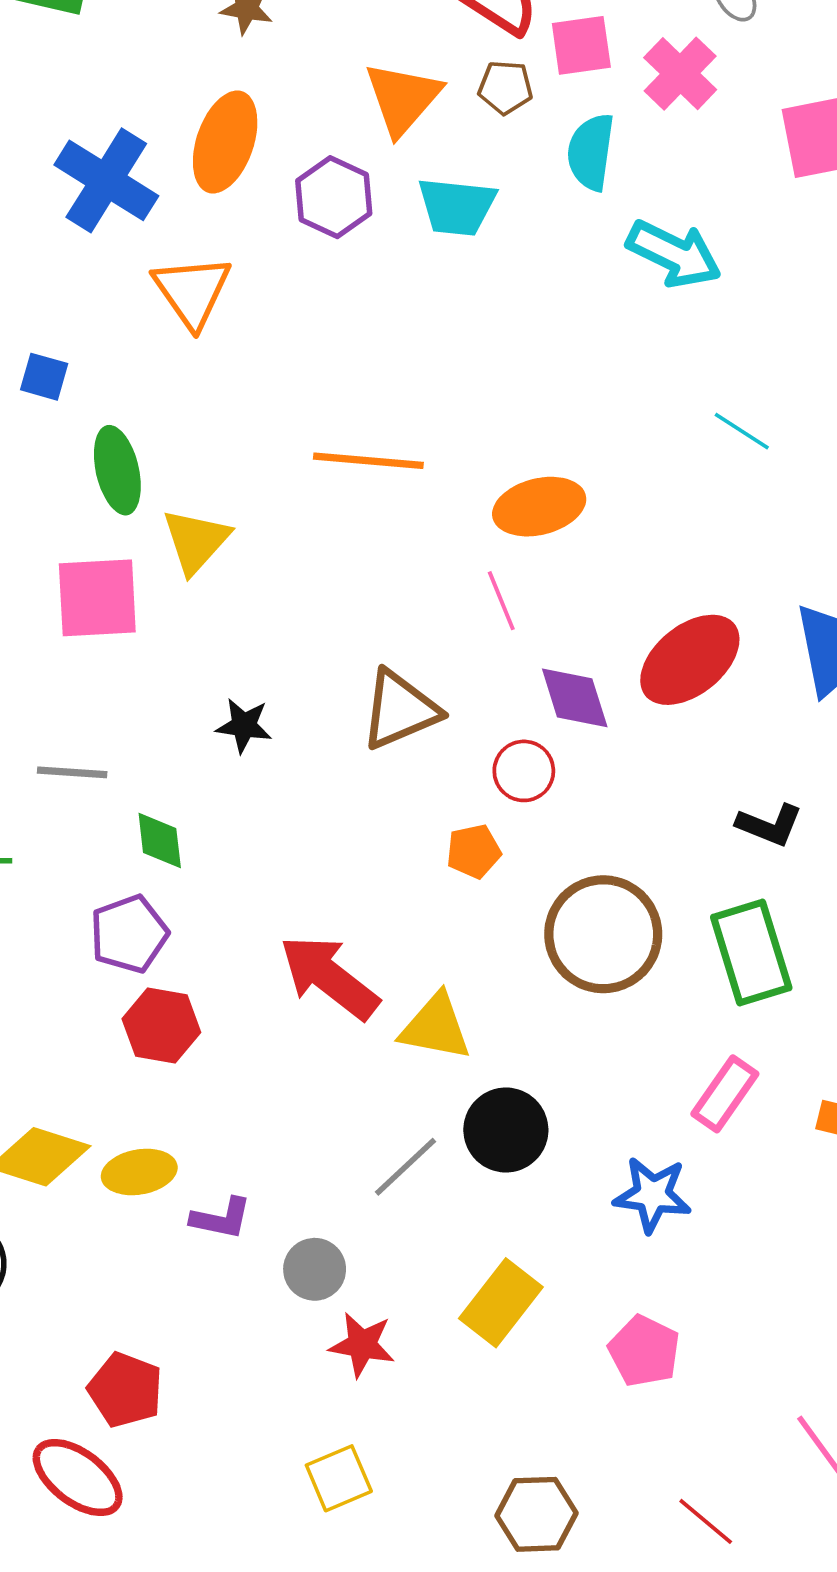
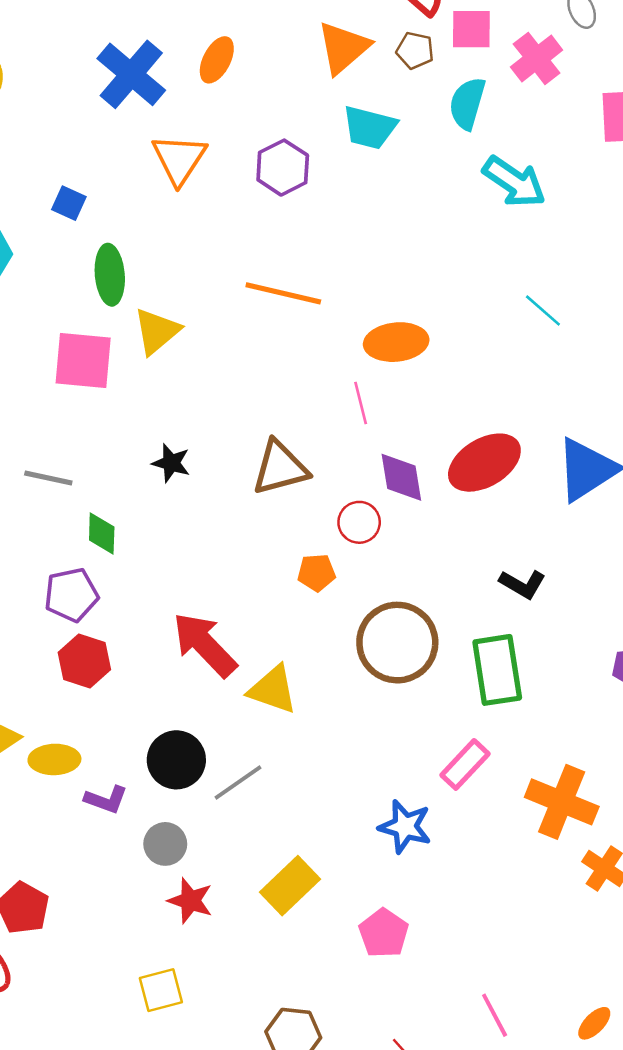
orange ellipse: (225, 142) -> (217, 60), size x0.7
purple hexagon: (334, 197) -> (283, 168), moved
black circle: (506, 1130) -> (176, 760), moved

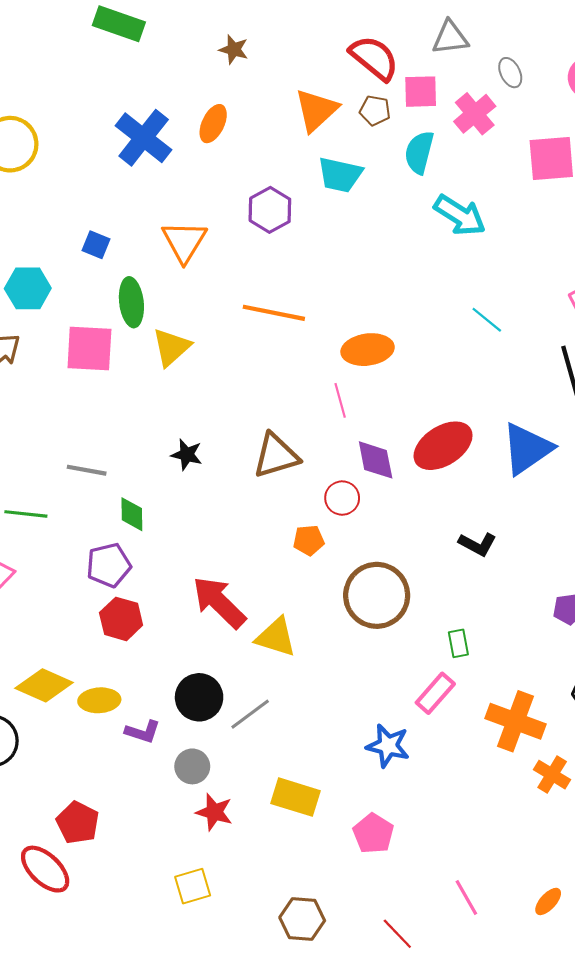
orange triangle: (179, 159) -> (184, 242), moved
pink square: (83, 361) -> (89, 349), moved
green rectangle: (497, 670) -> (458, 643), moved, size x0.5
yellow rectangle: (290, 886) -> (295, 797), turned 63

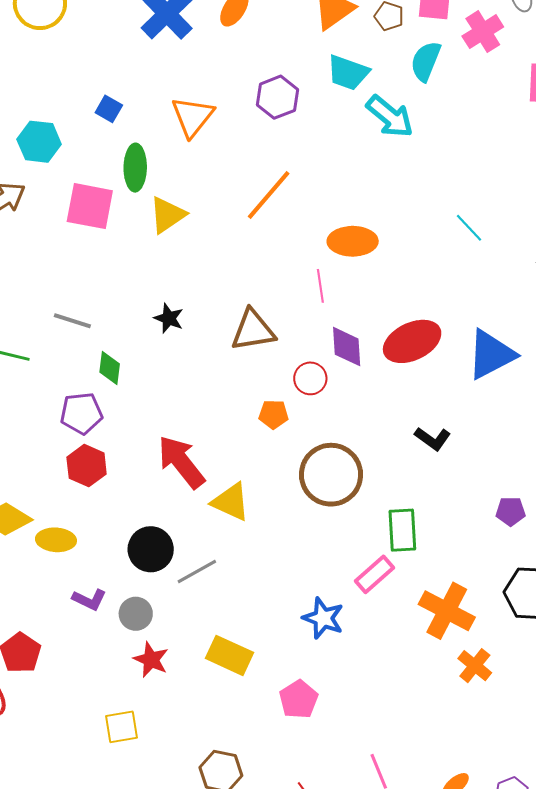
cyan arrow: (460, 215) -> (390, 116), moved
orange line: (274, 313) -> (269, 195), turned -68
green rectangle: (458, 643) -> (402, 530), size x1.6
purple L-shape: (143, 732) -> (89, 600), moved

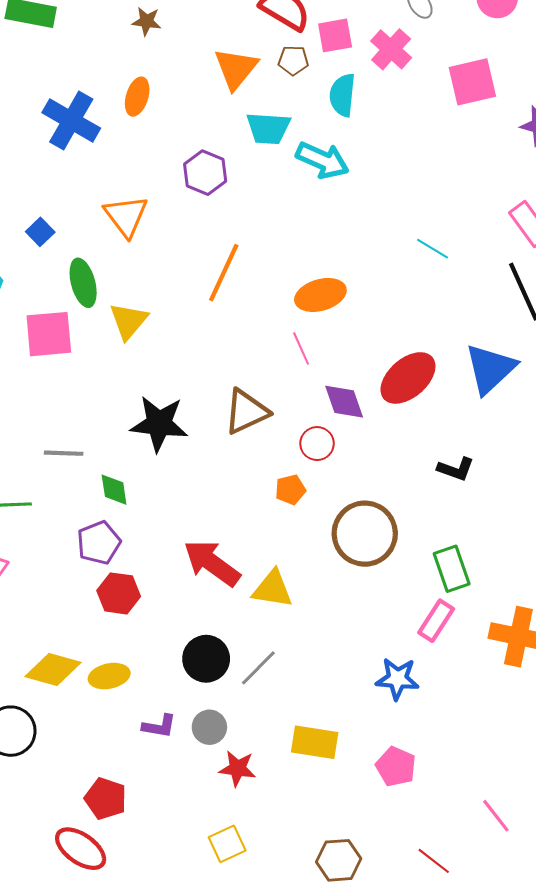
blue square: (109, 109) -> (40, 232), turned 32
black star: (169, 318) -> (159, 424), size x1.8

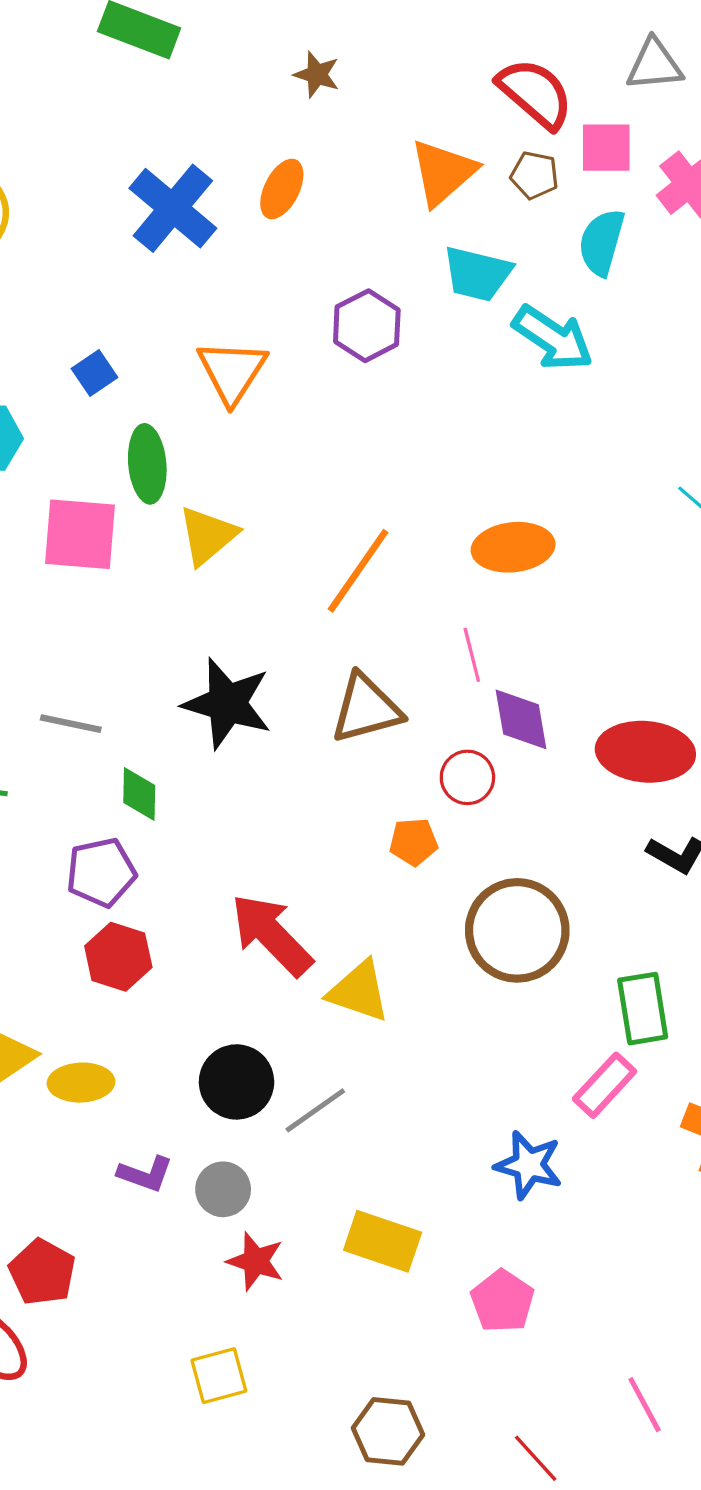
orange line: (224, 273) -> (358, 571), moved
pink line: (301, 349) -> (472, 655), moved
red ellipse: (408, 378) -> (645, 752), moved, turned 36

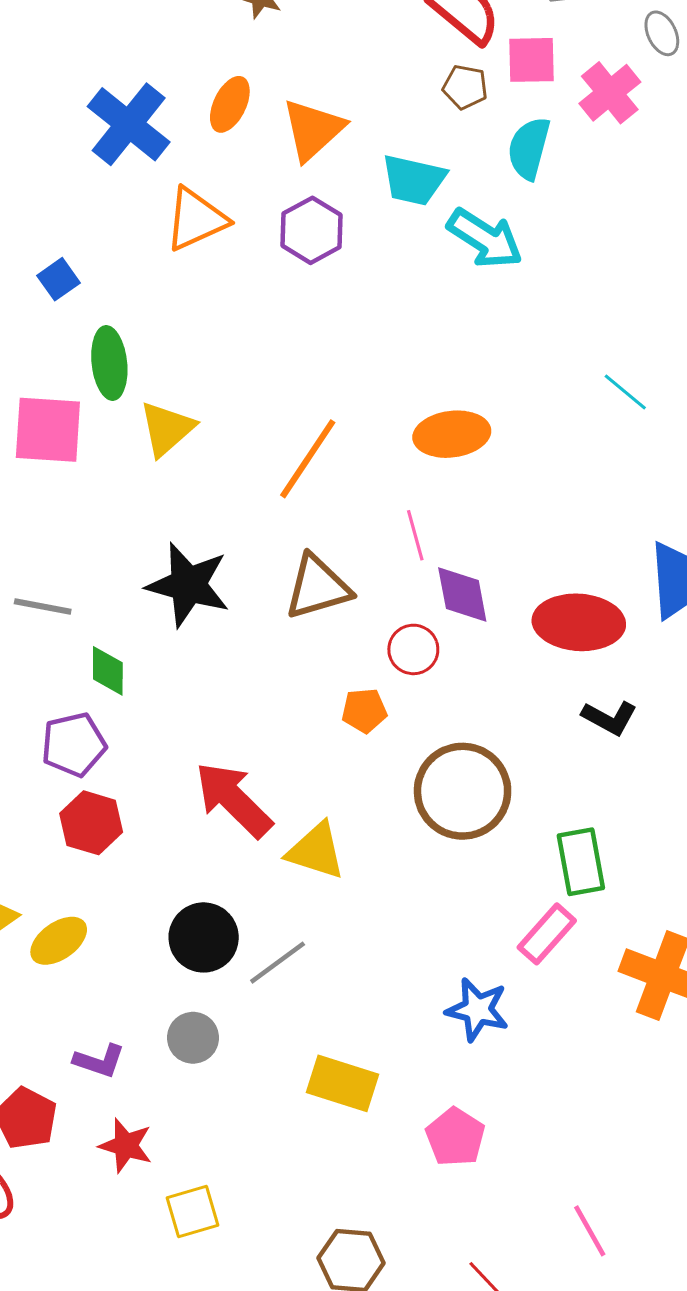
orange triangle: (443, 172) -> (313, 130), moved
orange triangle: (232, 371) -> (196, 219), moved, turned 34
yellow ellipse: (81, 1083) -> (59, 941), turned -32
purple L-shape: (145, 1174) -> (99, 1061), moved
red star: (256, 1261) -> (126, 1146), moved

